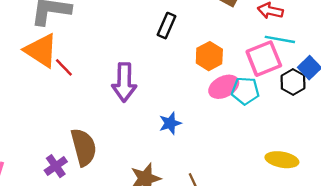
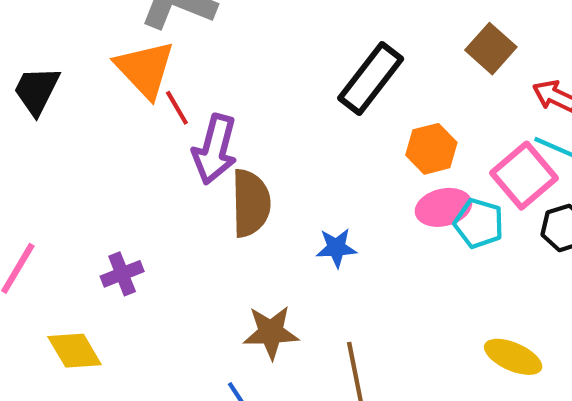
black rectangle: (167, 26) -> (371, 79), size x1.6
pink square: (264, 59) -> (524, 176), turned -32
purple arrow: (124, 82) -> (215, 149), moved
brown semicircle: (84, 147) -> (251, 203), moved

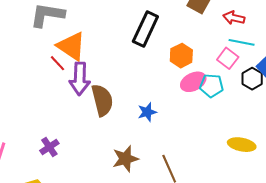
orange triangle: (145, 69) -> (71, 46), moved
pink square: (524, 176) -> (228, 58), size x0.7

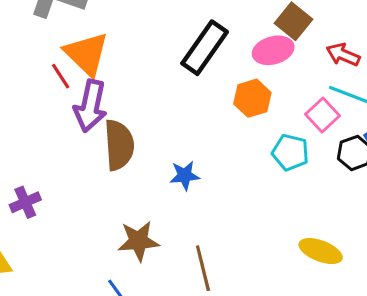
pink ellipse: (193, 82) -> (273, 50), moved

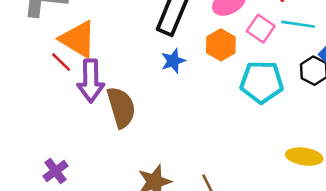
pink square: (323, 115) -> (261, 29), moved
cyan pentagon: (290, 152) -> (262, 82), size x1.4
blue star: (185, 175) -> (173, 61), moved

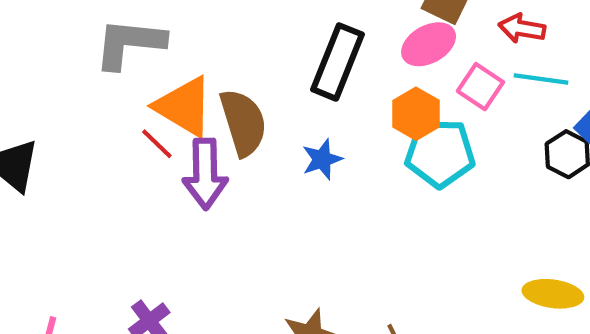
blue star: (173, 61) -> (322, 159), moved
cyan pentagon: (262, 82) -> (440, 153), moved
brown semicircle: (121, 107) -> (243, 122), moved

